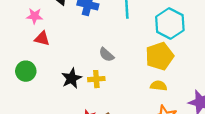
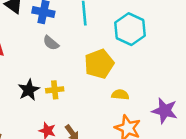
gray semicircle: (106, 55) -> (51, 43), moved
yellow pentagon: (159, 56) -> (99, 64), moved

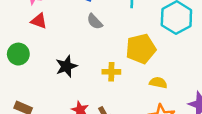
yellow cross: (55, 90) -> (111, 72), moved

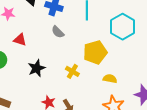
red triangle: (39, 21) -> (20, 40), moved
yellow cross: (111, 72) -> (72, 71), turned 32

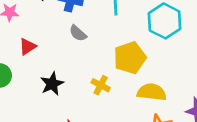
red triangle: (20, 40) -> (28, 47), turned -48
yellow semicircle: (110, 79) -> (152, 92), size x1.5

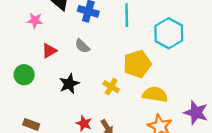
gray semicircle: (78, 33) -> (82, 46), moved

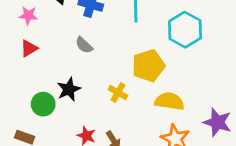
red triangle: (49, 51) -> (29, 48), moved
green circle: (24, 75) -> (43, 104), moved

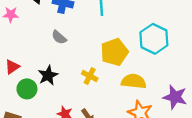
cyan hexagon: (185, 30) -> (154, 39), moved
red triangle: (29, 48) -> (12, 67), moved

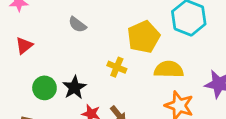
red triangle: (12, 67) -> (24, 46), moved
black star: (48, 75) -> (74, 87), moved

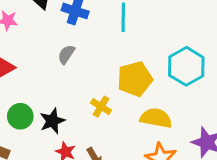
gray semicircle: (77, 25) -> (66, 54), turned 78

